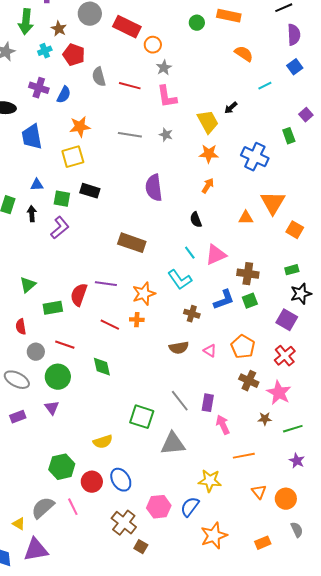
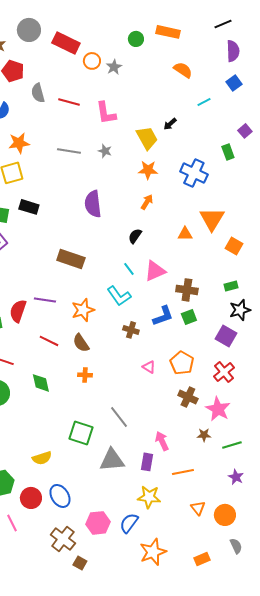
gray star: (164, 68) -> (114, 67), moved
black semicircle: (196, 220) -> (135, 236), turned 56
orange cross: (137, 320) -> (85, 375), moved
brown semicircle: (179, 348) -> (81, 343), moved, turned 66
purple rectangle: (208, 403) -> (147, 462), moved

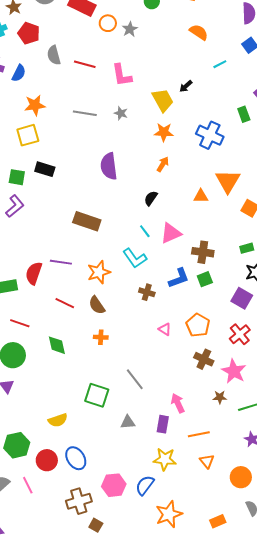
gray triangle: (112, 460) -> (128, 422), size x0.6
orange triangle: (198, 508) -> (207, 461), moved
brown cross: (63, 539) -> (79, 501), turned 35

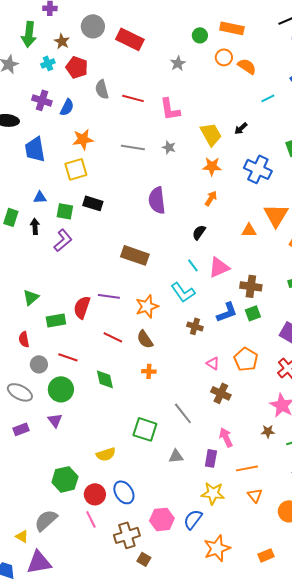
orange circle: (108, 23) -> (224, 57), moved
black arrow: (186, 86) -> (241, 128), moved
brown cross: (204, 359) -> (221, 393), moved
pink line: (28, 485) -> (91, 519), moved

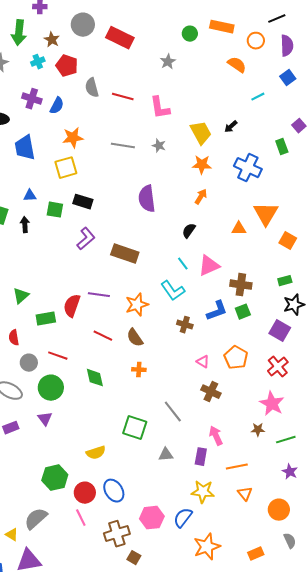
orange circle: (224, 57) -> (256, 41), moved
purple L-shape: (63, 240) -> (86, 239), moved

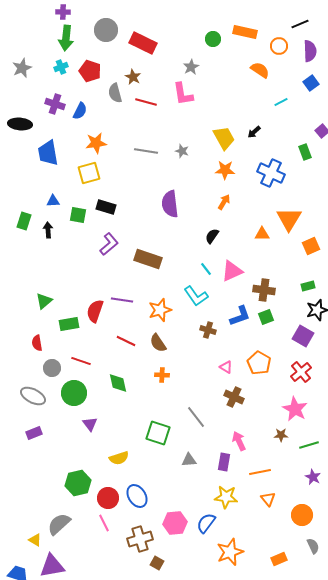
green arrow: (19, 33) -> (66, 38), moved
brown star: (52, 40) -> (133, 77), moved
pink L-shape: (160, 108) -> (183, 94), moved
orange square: (288, 241) -> (311, 246), turned 36
purple triangle: (45, 419) -> (90, 424), moved

